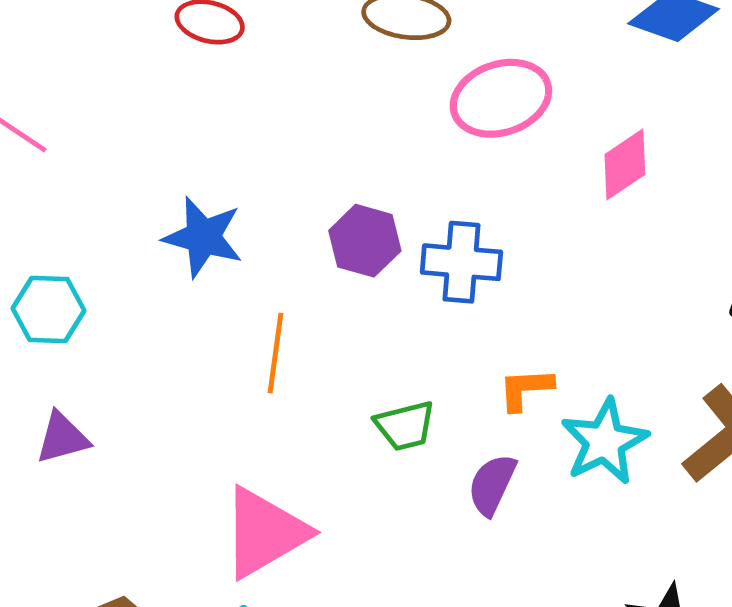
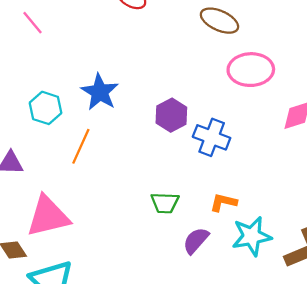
cyan hexagon: (49, 310) -> (45, 108), moved
orange line: (276, 353) -> (81, 146), moved
pink triangle: (265, 533) -> (48, 216), moved

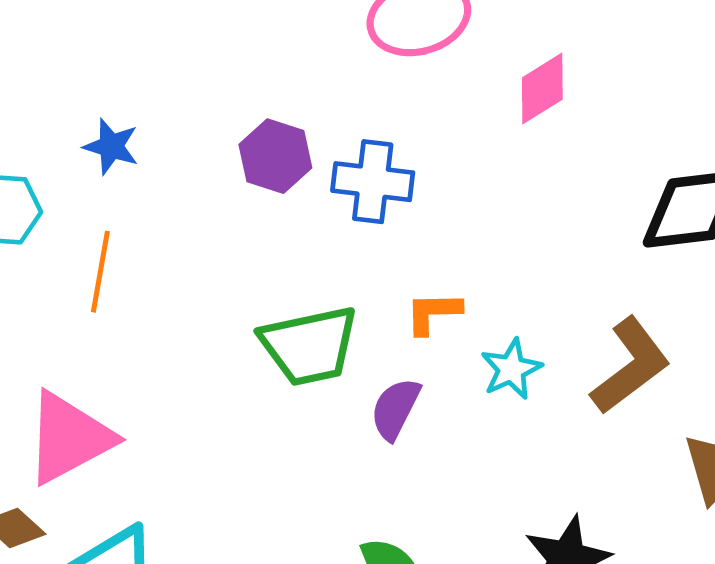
blue star: (100, 92) -> (111, 146), size x0.7
green trapezoid: (165, 203) -> (309, 346), size x1.6
cyan star: (252, 236) -> (511, 369), size x0.7

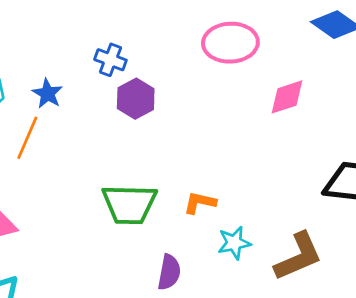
blue star: (111, 146) -> (47, 94), moved
blue cross: (373, 182) -> (110, 60), moved, size x0.7
purple semicircle: (395, 409) -> (169, 272), moved, turned 150

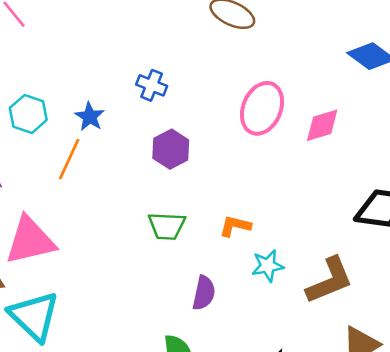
pink ellipse: (230, 43) -> (262, 108), moved, turned -66
purple hexagon: (136, 99) -> (171, 149), moved
green trapezoid: (129, 204) -> (167, 226), size x0.7

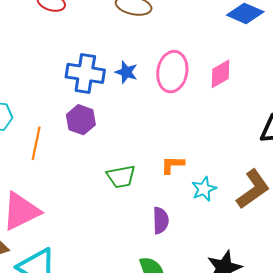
blue cross: (152, 85) -> (85, 73), size x1.6
blue star: (90, 117) -> (126, 72), moved
purple hexagon: (171, 149) -> (81, 120), moved

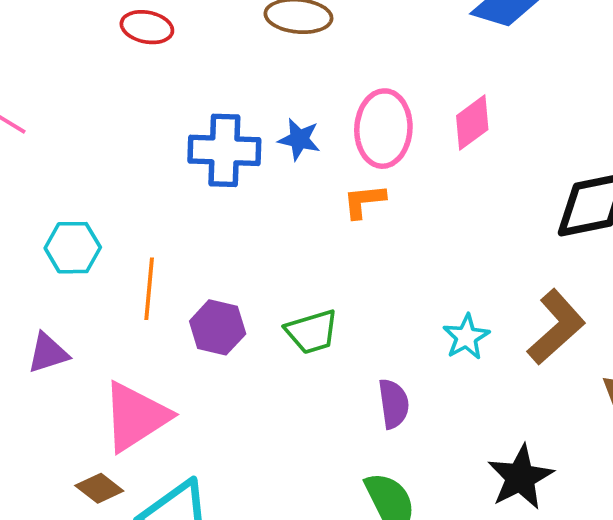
purple hexagon: (81, 120) -> (218, 327), moved
orange L-shape: (173, 165) -> (364, 201), moved

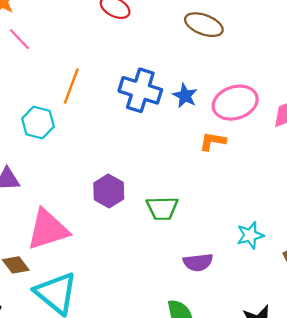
pink ellipse: (383, 129) -> (235, 103), turned 54
orange line: (149, 289) -> (71, 86), moved
purple semicircle: (394, 404) -> (198, 262), turned 76

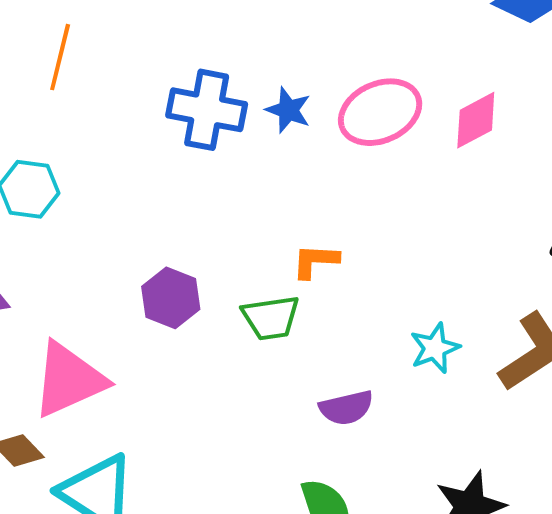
orange line: (71, 86) -> (60, 57), moved
orange L-shape: (213, 141) -> (315, 261), moved

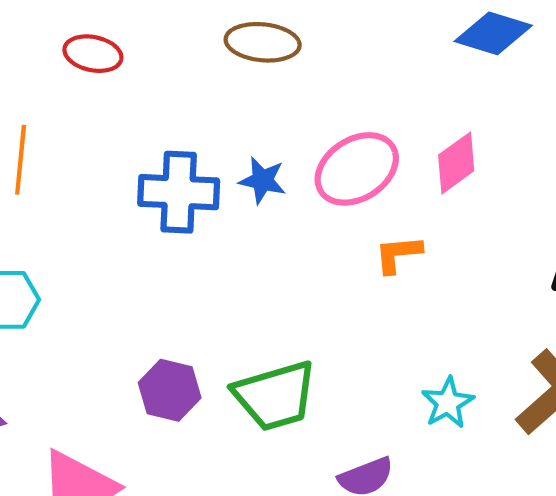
orange L-shape: (315, 261) -> (398, 254), moved
green trapezoid: (271, 318) -> (275, 396), size x1.4

